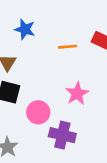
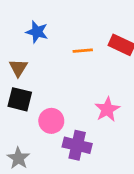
pink star: (77, 94) -> (107, 109), moved

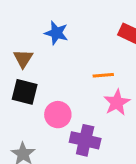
blue star: (37, 32) -> (56, 33), moved
orange line: (83, 51) -> (103, 75), moved

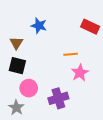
pink circle: (58, 115) -> (29, 88), moved
purple cross: (85, 140) -> (58, 98), turned -30

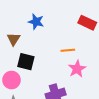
black square: (17, 66) -> (26, 62), moved
pink circle: (29, 88) -> (11, 80), moved

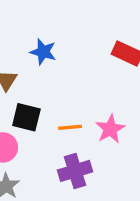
orange line: (68, 50) -> (70, 127), moved

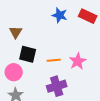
blue star: (43, 52) -> (60, 15), moved

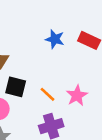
orange line: (54, 60) -> (47, 94), turned 48

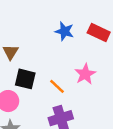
pink star: (77, 95) -> (85, 74), moved

